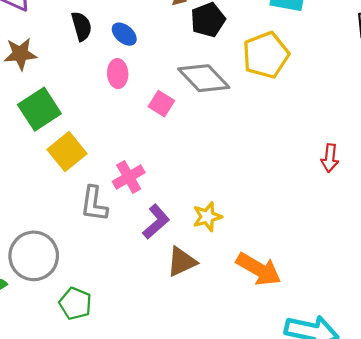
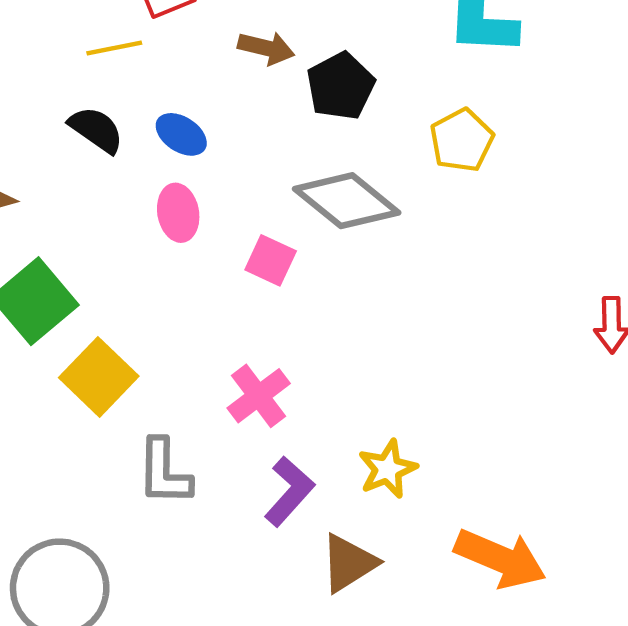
black semicircle: (82, 26) -> (96, 130), turned -32
yellow pentagon: (266, 55) -> (462, 140), size x0.7
pink cross: (129, 177) -> (259, 396), moved

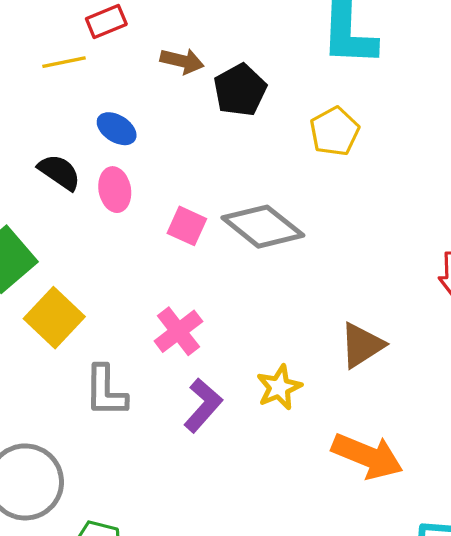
black semicircle: (96, 130) -> (59, 172), moved
gray diamond: (347, 201) -> (263, 227), moved
brown triangle: (349, 563) -> (362, 345), moved

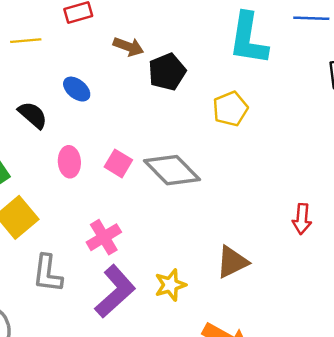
yellow line: (64, 62) -> (26, 41), moved
pink ellipse: (115, 190) -> (69, 162), moved
purple L-shape: (203, 405) -> (115, 291), size x1.4

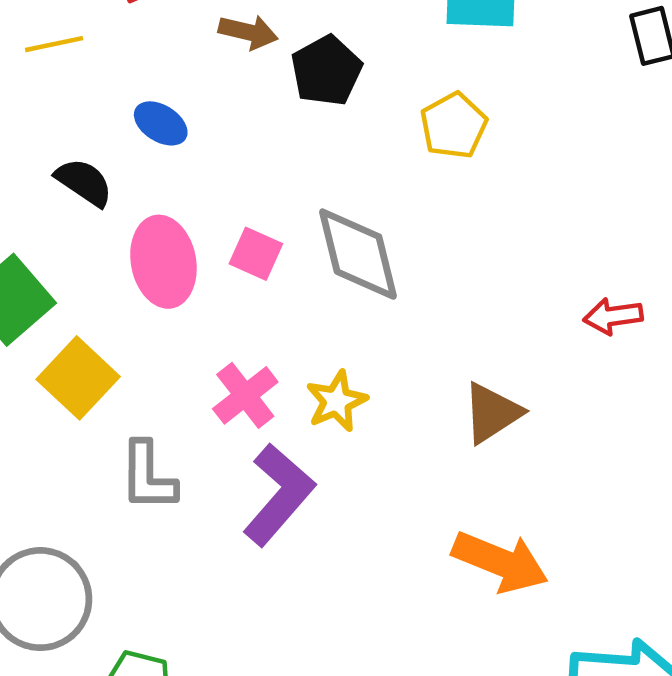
pink ellipse: (69, 162) -> (163, 262), size x1.5
gray diamond: (172, 170) -> (358, 254), turned 38
red arrow: (302, 219) -> (613, 316), turned 84
yellow star: (170, 285) -> (337, 401), moved

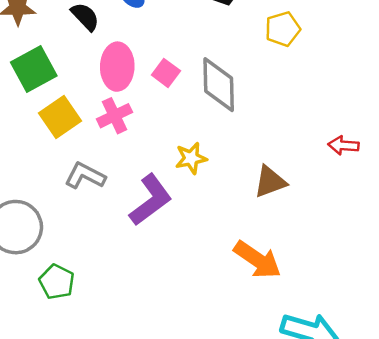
pink cross: (245, 395) -> (115, 116), moved
gray L-shape: (148, 476) -> (85, 176), turned 105

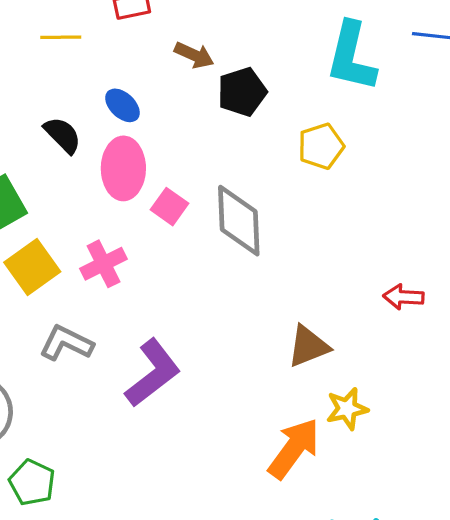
pink ellipse: (117, 67) -> (123, 168), moved
yellow star: (191, 158) -> (347, 409), moved
orange arrow: (257, 260) -> (294, 448), turned -87

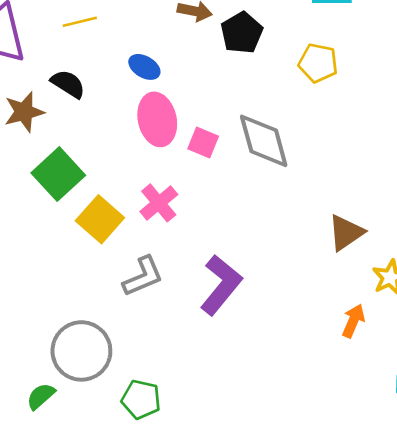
black semicircle: (63, 135) -> (68, 84), moved
yellow pentagon: (321, 146) -> (318, 63), turned -30
gray L-shape: (66, 343) -> (143, 276), turned 144
orange arrow: (294, 448) -> (353, 321), size x0.6

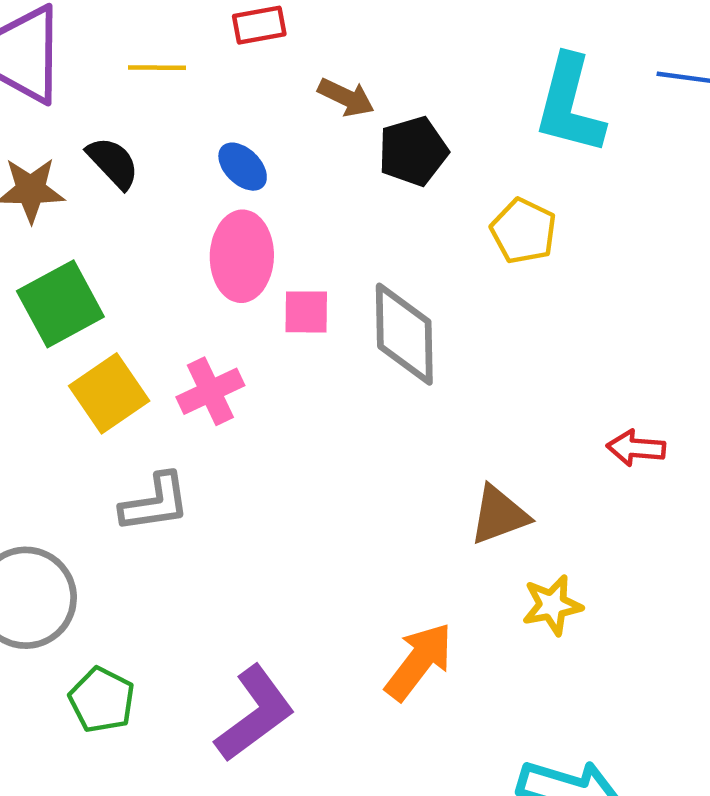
pink square: (203, 142) -> (306, 312), turned -36
purple L-shape: (221, 285) -> (255, 714), moved
orange arrow: (353, 321) -> (419, 661), moved, size x1.5

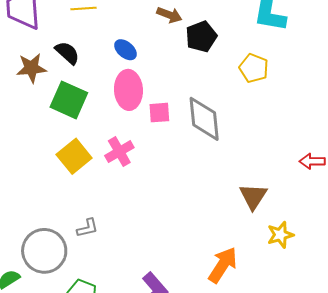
green square: (60, 304) -> (69, 100), moved, turned -33
gray L-shape: (155, 503) -> (87, 228), moved, size x0.7
brown triangle: (499, 515) -> (253, 196), turned -32

